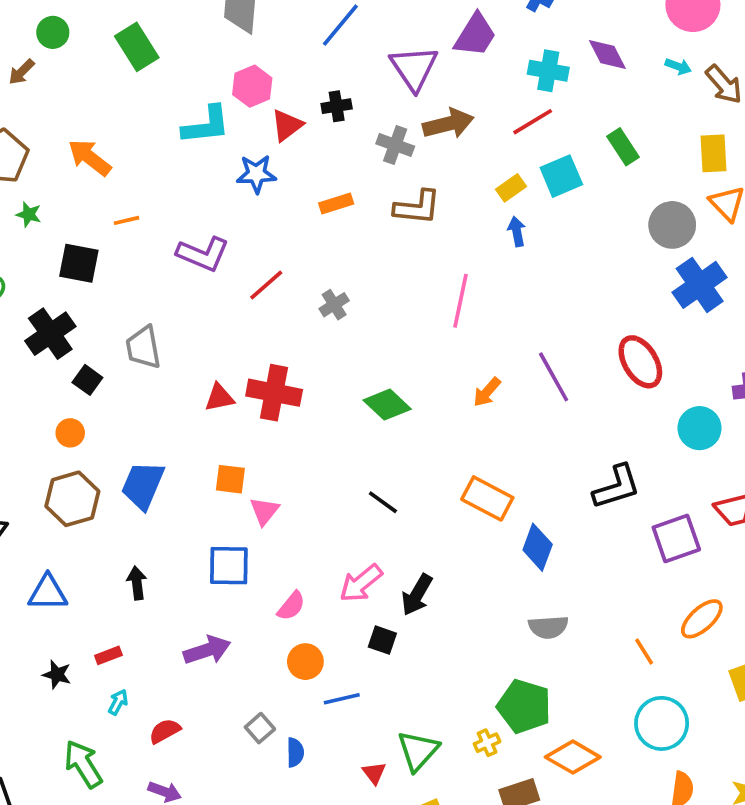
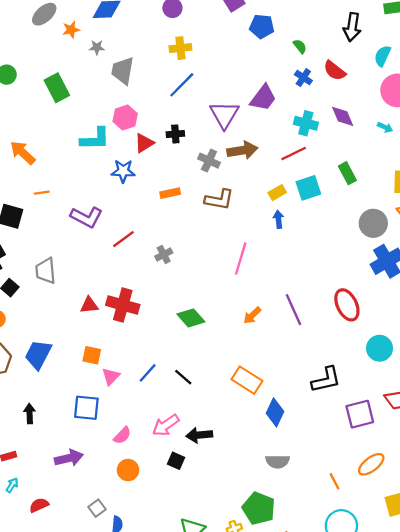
black arrow: (417, 595) -> (199, 435), turned 50
blue line: (342, 699) -> (148, 373), moved, turned -40

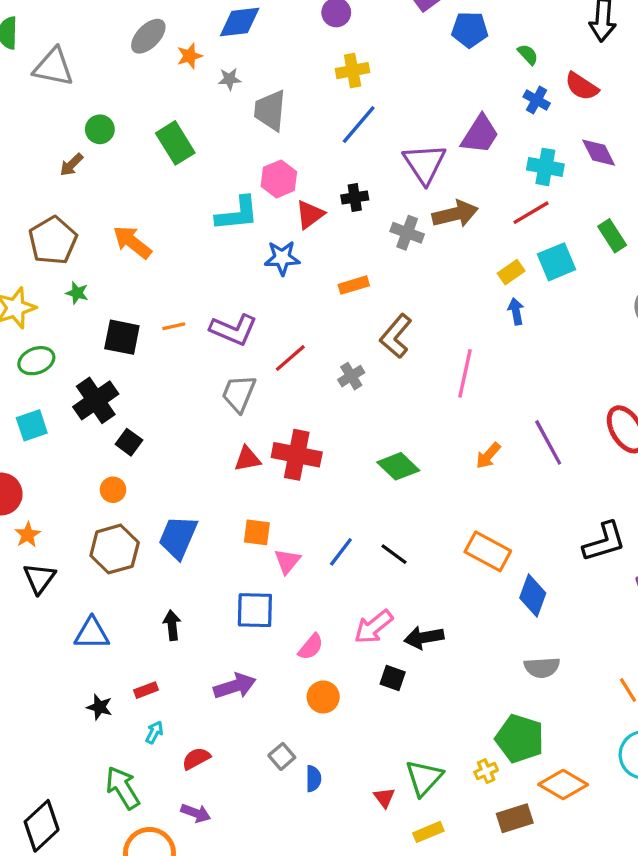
orange line: (42, 193) -> (174, 326), moved
brown L-shape: (219, 200) -> (396, 336), moved, turned 124
gray trapezoid: (46, 271) -> (239, 394), moved, turned 32

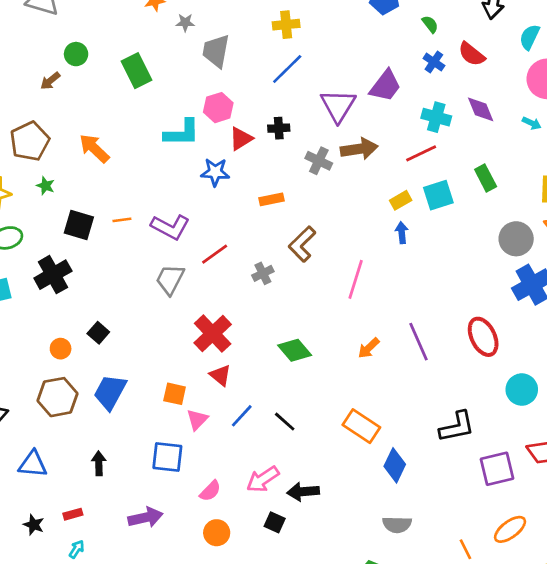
black square: (129, 442) -> (98, 333), moved
red cross: (297, 455) -> (213, 334), turned 30
red triangle: (247, 459) -> (220, 375), moved, turned 45

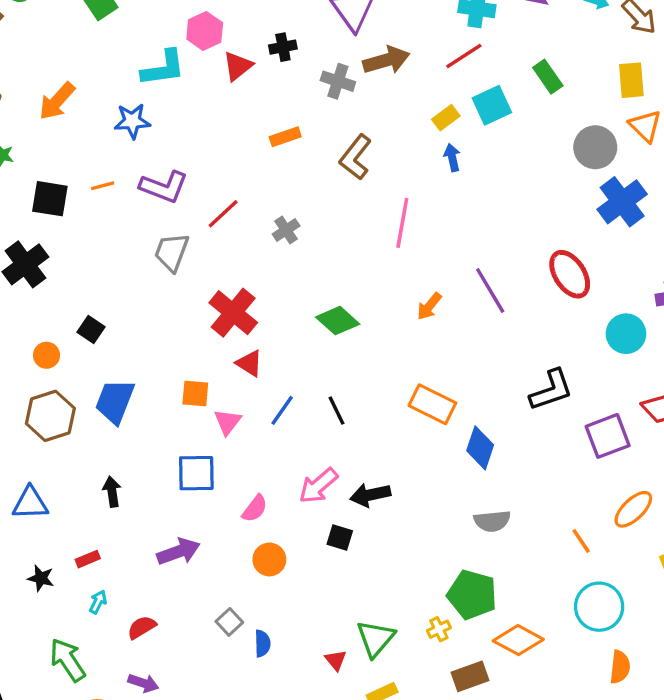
orange arrow: (94, 148) -> (57, 101), turned -84
blue star: (215, 172) -> (132, 121), moved
brown L-shape: (302, 244) -> (355, 157), moved
black line: (285, 422) -> (336, 411), turned 30

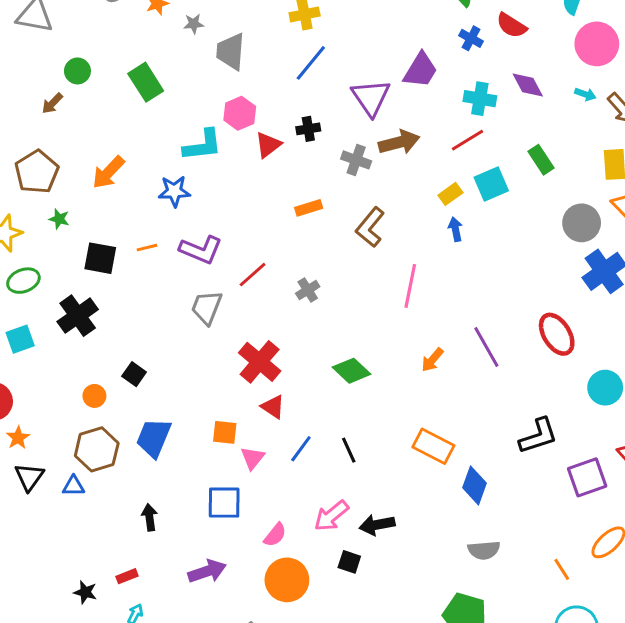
blue triangle: (30, 503) -> (73, 486), moved, size x0.7
orange circle: (269, 559) -> (287, 580), size x1.5

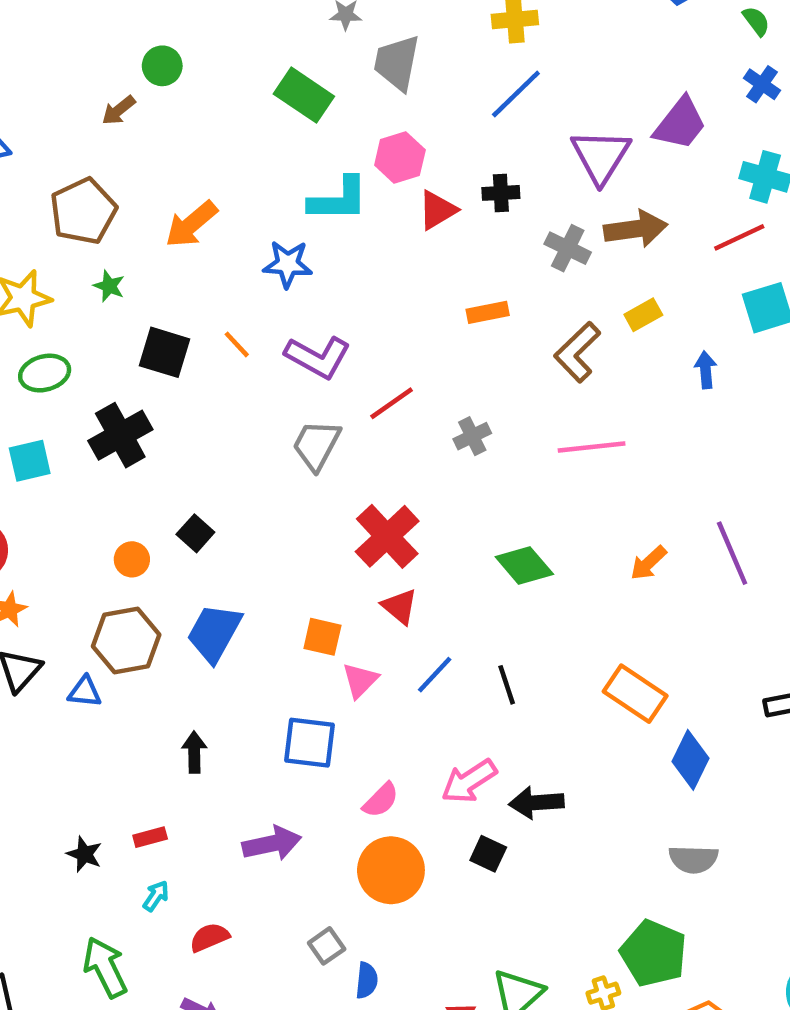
green rectangle: (146, 82) -> (304, 95), moved, turned -30
yellow rectangle: (450, 194) -> (643, 315), moved
orange line: (147, 248) -> (237, 344), turned 54
pink line: (410, 286) -> (592, 447), moved, turned 66

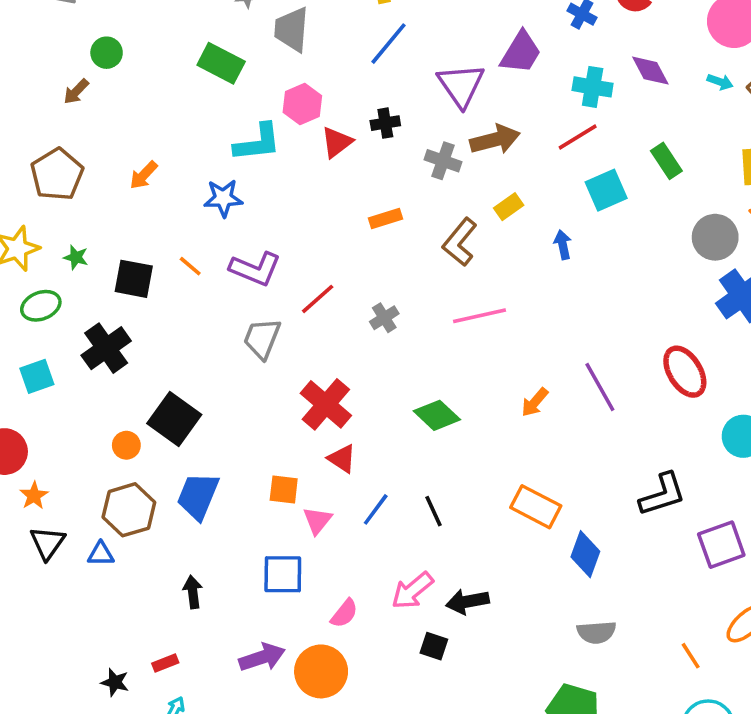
orange arrow: (191, 224) -> (144, 175), size x0.7
green star: (109, 286) -> (76, 257), moved
black square: (195, 533) -> (174, 419), size x1.8
orange circle: (391, 870) -> (321, 671), moved

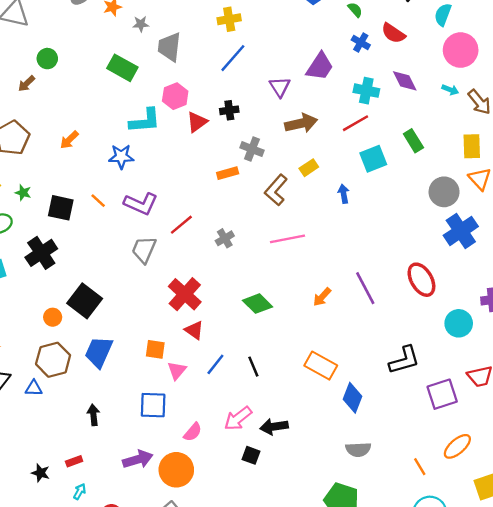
purple triangle: (461, 85) -> (280, 87), size x0.7
gray cross: (443, 161) -> (252, 149), moved

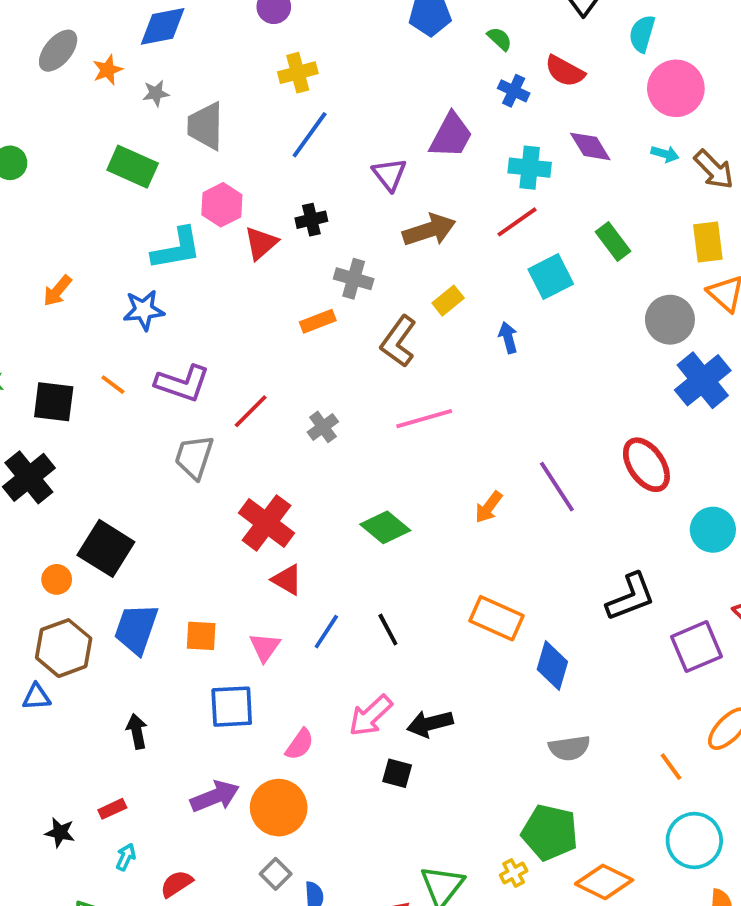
orange square: (155, 349) -> (201, 636), moved

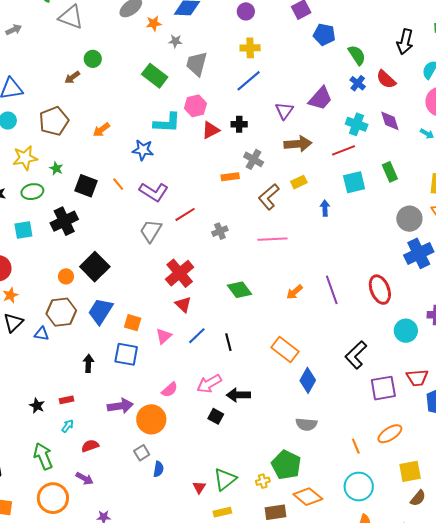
green semicircle: (500, 39) -> (357, 55), size x1.5
black L-shape: (631, 597) -> (356, 355), turned 144
blue square: (232, 707) -> (126, 354), moved

